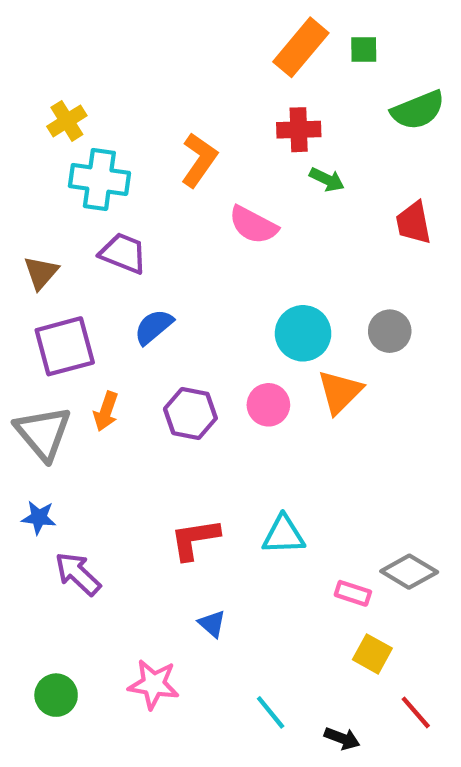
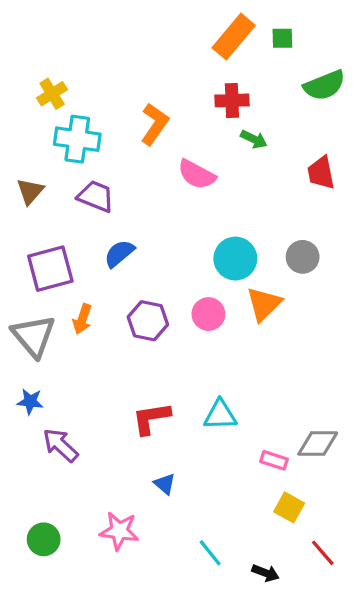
brown triangle: (41, 273) -> (30, 191), moved
gray diamond: (409, 572) -> (318, 444), turned -30

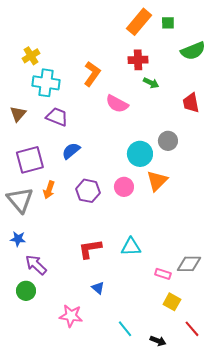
gray circle: (303, 257) -> (168, 141), moved
green circle: (44, 539) -> (26, 291), moved

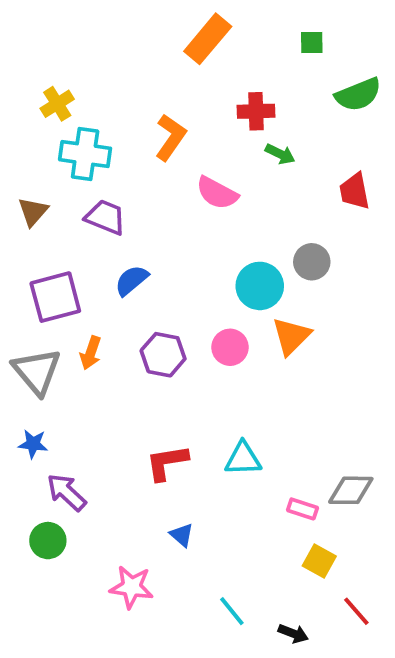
orange rectangle: (139, 22) -> (208, 39), moved

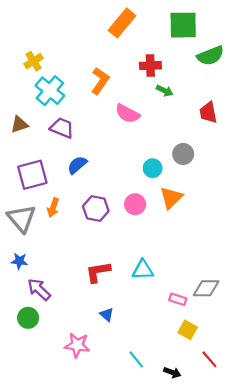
green square: (312, 42) -> (183, 25), size x2.0
cyan cross: (85, 154) -> (50, 91), turned 32
brown triangle: (33, 212) -> (19, 124), turned 30
cyan circle: (260, 286) -> (153, 168), size x0.7

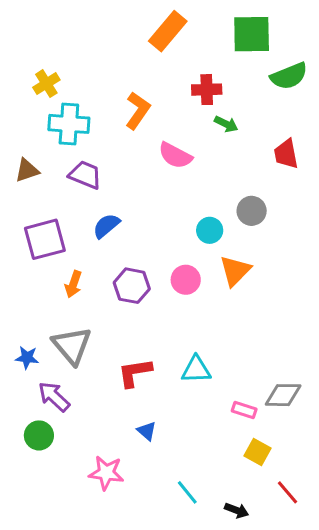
cyan cross: (50, 91) -> (69, 124), turned -36
gray triangle: (22, 218) -> (72, 346), moved

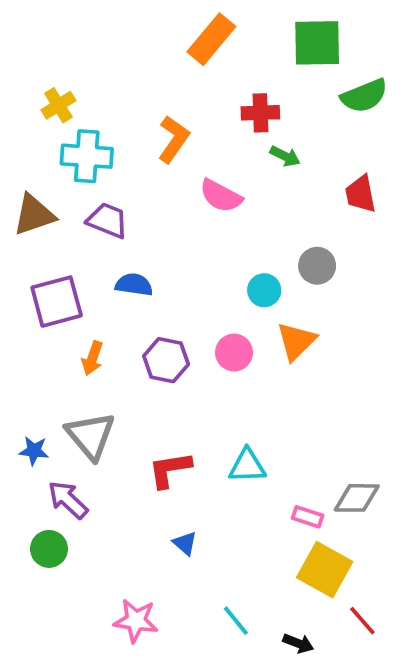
brown triangle: (27, 170) -> (34, 215), size x1.4
blue semicircle: (106, 226) -> (134, 285), turned 48
yellow square: (258, 452) -> (325, 570), size x1.6
pink star: (106, 473) -> (136, 621), moved

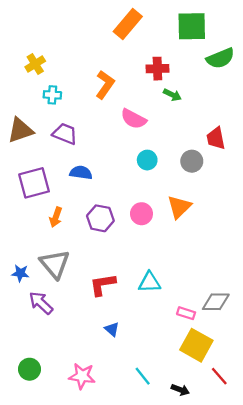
cyan cross: (87, 156) -> (52, 95), size x0.6
red trapezoid: (361, 194) -> (216, 138), moved
cyan circle: (264, 290) -> (147, 160), moved
green circle: (49, 549) -> (29, 369), moved

